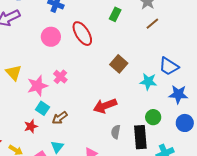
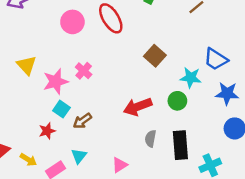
green circle: (153, 117) -> (177, 101), moved

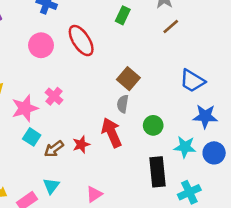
cyan star: (191, 78) -> (185, 147), moved
red arrow: (138, 107) -> (112, 133), turned 88
red star: (47, 131) -> (81, 144), moved
gray semicircle: (150, 139) -> (123, 104), moved

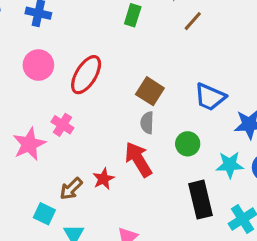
red ellipse: (81, 41) -> (86, 75), moved, turned 72
blue trapezoid: (192, 81) -> (210, 97), moved
cyan square: (32, 137) -> (44, 214), moved

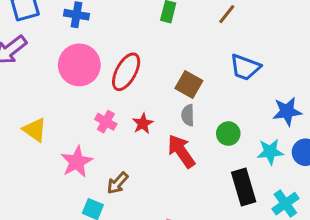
pink circle: (38, 65) -> (79, 65), size x1.4
blue trapezoid: (210, 97) -> (245, 67), moved
pink star: (29, 144) -> (77, 162), moved
red star: (103, 179) -> (143, 124), moved

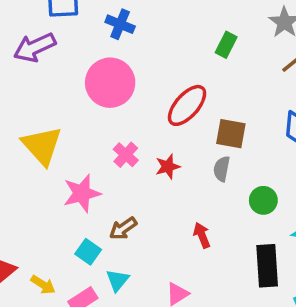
red ellipse: (126, 72) -> (187, 105), moved
brown square: (189, 84) -> (231, 134), turned -32
yellow triangle: (35, 130) -> (42, 146), size x1.4
red arrow: (181, 151) -> (202, 235), moved, size x0.6

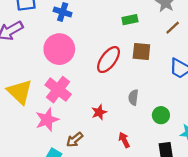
green rectangle: (226, 45) -> (130, 20), turned 56
brown square: (231, 134) -> (141, 52), moved
pink cross: (126, 155) -> (58, 90), moved, size x1.6
red star: (168, 167) -> (99, 112), moved

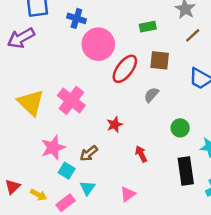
pink circle: (59, 49) -> (98, 44), moved
gray semicircle: (133, 97) -> (151, 95), moved, turned 35
pink star: (47, 120) -> (53, 148), moved

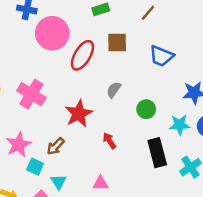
gray semicircle: (151, 95) -> (114, 90), moved
red star: (115, 125) -> (79, 114), size x1.6
pink triangle: (128, 194) -> (101, 183), turned 42

